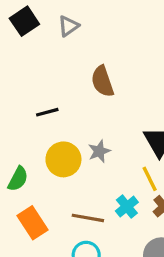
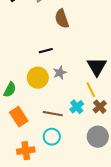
brown semicircle: (102, 81) -> (62, 19), moved
black line: (47, 112) -> (46, 51), moved

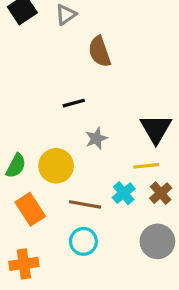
yellow circle: (38, 78) -> (56, 166), moved
yellow line: (91, 90) -> (146, 166), turned -70
orange cross: (26, 151) -> (24, 264), moved

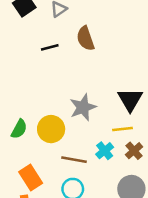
black line: (74, 103) -> (50, 47), moved
gray star: (96, 138) -> (83, 107), size x1.5
orange rectangle: (30, 209) -> (31, 178), moved

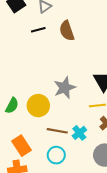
black line: (50, 47) -> (38, 30), moved
cyan cross: (105, 151) -> (79, 133), moved

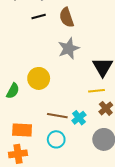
gray star: (65, 88) -> (69, 48), moved
yellow circle: (38, 106) -> (39, 78), moved
orange rectangle: (21, 146) -> (22, 130), turned -54

